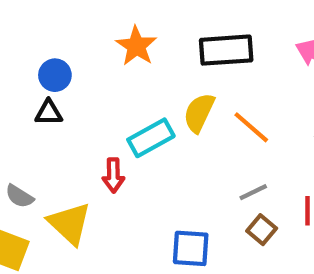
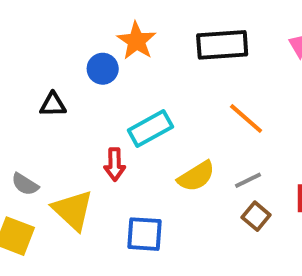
blue circle: (55, 75) -> (103, 69), moved
yellow semicircle: (199, 113) -> (196, 176), moved, turned -147
blue square: (191, 248) -> (144, 234), moved

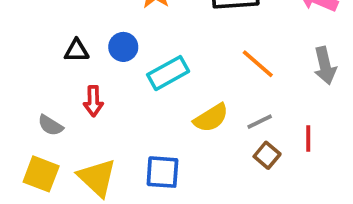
blue circle: (103, 69) -> (123, 47), moved
red arrow: (115, 164) -> (93, 101), moved
yellow triangle: (73, 210) -> (97, 178), moved

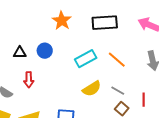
cyan rectangle: (168, 73) -> (86, 59), moved
gray line: (260, 122) -> (118, 91), turned 56

